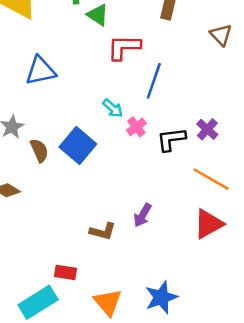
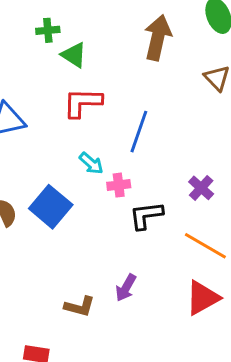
red L-shape: (124, 47) -> (83, 103), moved
pink cross: (136, 127) -> (119, 185), turned 30
black L-shape: (171, 139) -> (146, 215), moved

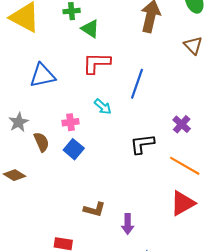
pink cross: (119, 185) -> (71, 122), moved
blue square: (51, 207) -> (74, 149), moved, size x0.7
purple arrow: (126, 288) -> (128, 224), moved, turned -30

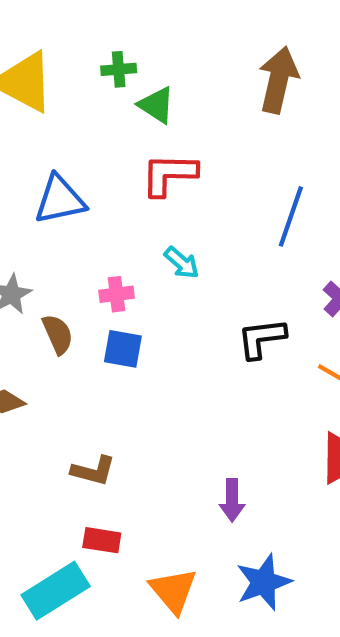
blue line: (137, 84) -> (291, 216), moved
blue square: (74, 149) -> (123, 349), turned -30
brown L-shape: (94, 209) -> (93, 471), moved

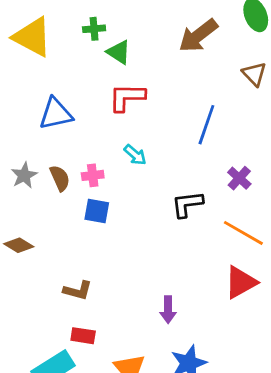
brown arrow: (278, 80) -> (198, 36), turned -141
brown semicircle: (58, 334) -> (60, 178), moved

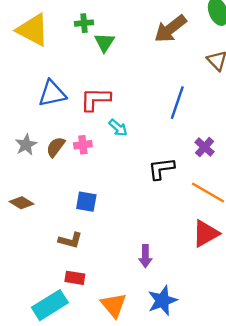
green triangle: (119, 52) -> (104, 42), turned 30
red L-shape: (127, 97) -> (95, 99), moved
brown semicircle: (60, 178) -> (56, 147), turned -120
blue square: (97, 211) -> (86, 202), moved

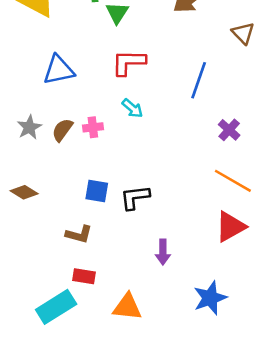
red L-shape: (95, 99) -> (129, 62), moved
black L-shape: (161, 169) -> (135, 197), moved
blue star: (162, 301) -> (210, 298), moved
orange triangle: (114, 305) -> (127, 307), turned -44

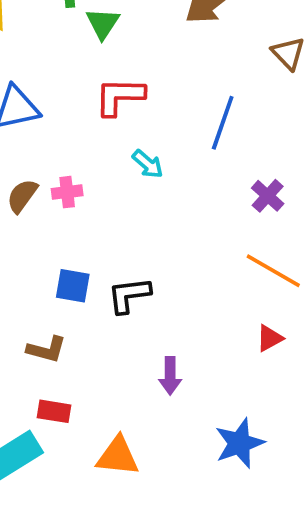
cyan arrow: (132, 108) -> (148, 164), moved
red triangle: (230, 227) -> (270, 338), size x0.6

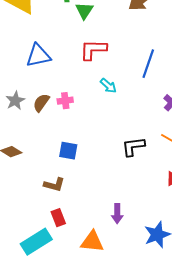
black L-shape: (129, 295) -> (133, 147), moved
purple arrow: (170, 376) -> (117, 214), moved
red rectangle: (54, 411) -> (58, 218), turned 60

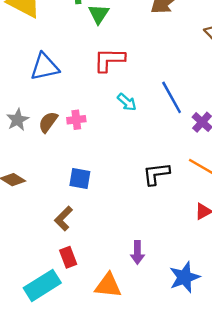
blue line: (148, 64) -> (172, 97), moved, turned -48
brown L-shape: (54, 185) -> (63, 218), turned 120

